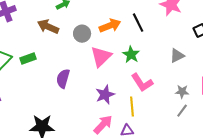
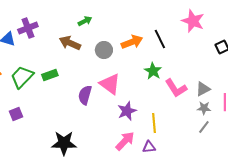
gray triangle: (177, 56) -> (203, 89), moved
pink triangle: (101, 57) -> (110, 84), moved, turned -40
pink L-shape: (142, 83) -> (176, 88), moved

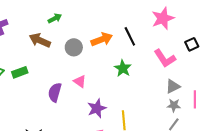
pink star: (193, 21) -> (163, 18), turned 30
pink triangle: (110, 84) -> (80, 81), size x0.6
pink L-shape: (176, 88) -> (165, 58), moved

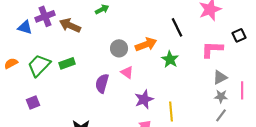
orange arrow: (102, 39) -> (146, 44), moved
brown arrow: (40, 40) -> (70, 25), moved
gray circle: (74, 47) -> (119, 48), moved
pink L-shape: (165, 58) -> (212, 49), turned 125

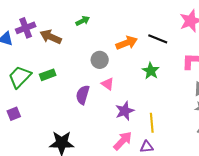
black line: (177, 27) -> (158, 39), turned -42
orange arrow: (146, 44) -> (127, 43), moved

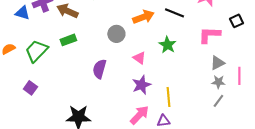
green rectangle: (48, 75) -> (68, 40), moved
pink triangle: (108, 84) -> (139, 58), moved
purple square: (14, 114) -> (30, 88), turned -32

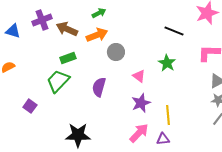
blue triangle: (22, 13) -> (13, 31), moved
orange arrow: (143, 17) -> (97, 35), moved
green trapezoid: (36, 51) -> (58, 81), moved

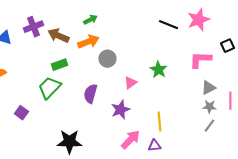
black line: (174, 31) -> (168, 25), moved
pink triangle: (139, 76) -> (130, 83), turned 48
purple star: (141, 103) -> (120, 110), moved

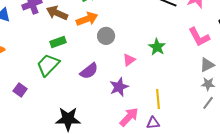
pink L-shape: (200, 60) -> (199, 37), turned -120
purple semicircle: (90, 94) -> (89, 71), turned -144

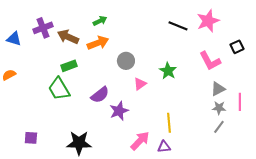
gray circle: (106, 36) -> (126, 61), moved
green trapezoid: (48, 65) -> (59, 89), turned -75
purple star: (119, 87) -> (119, 111), moved
purple square: (20, 90) -> (31, 138), moved, turned -32

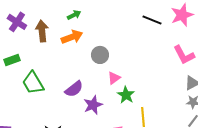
purple cross: (43, 28) -> (17, 22), turned -36
brown arrow: (68, 37) -> (42, 31), turned 60
green rectangle: (69, 66) -> (12, 60), moved
green star: (168, 71) -> (126, 95), moved

